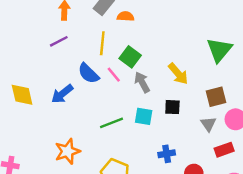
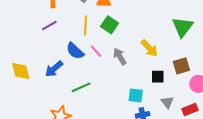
green square: (130, 57) -> (110, 25), moved
black square: (172, 107) -> (158, 77), moved
cyan square: (144, 116) -> (136, 95), moved
green line: (111, 123) -> (81, 87), moved
gray triangle: (208, 124) -> (167, 102), moved

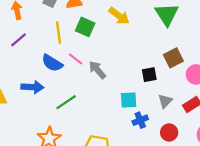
yellow arrow: (149, 48) -> (119, 16), moved
gray arrow: (120, 56) -> (97, 70), moved
blue arrow: (54, 69) -> (32, 87), turned -126
gray triangle: (167, 102) -> (165, 101), turned 32

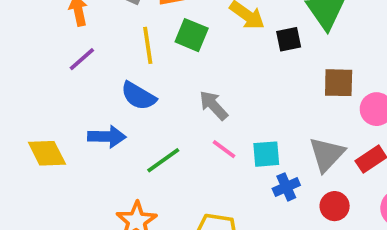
brown square: (173, 58) -> (339, 83), turned 30
pink line: (76, 59) -> (224, 149), moved
black square: (149, 75) -> (289, 39), moved
gray triangle: (165, 101) -> (327, 154), size x1.5

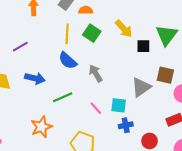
purple line: (82, 59) -> (20, 47), moved
blue semicircle: (138, 96) -> (68, 61), moved
pink line: (224, 149) -> (96, 108), moved
gray triangle: (327, 154) -> (141, 87), moved

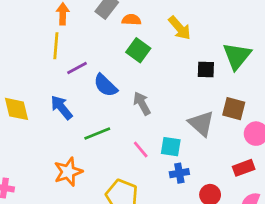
yellow arrow: (124, 29) -> (180, 28), moved
yellow line: (67, 34) -> (56, 46), moved
purple line: (20, 47) -> (77, 68), moved
blue arrow: (35, 78) -> (61, 107), turned -144
gray triangle: (141, 87) -> (201, 123), turned -45

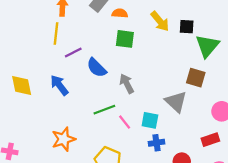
green square: (138, 50) -> (125, 39), turned -30
black square: (206, 70) -> (187, 27), moved
brown square: (234, 109) -> (196, 78), moved
green line: (97, 134) -> (104, 110), moved

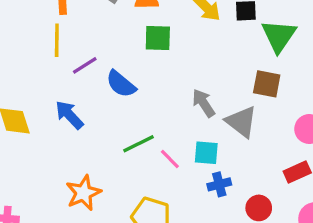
gray arrow: (127, 84) -> (204, 103), moved

